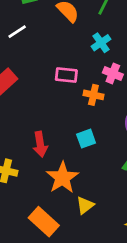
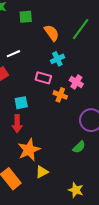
white line: (17, 32) -> (13, 54), moved
cyan cross: (101, 43) -> (57, 59), moved
cyan square: (86, 139) -> (21, 103), moved

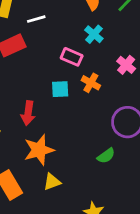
cyan cross: (57, 59) -> (94, 34), turned -32
pink cross: (76, 82) -> (126, 65), moved
cyan square: (21, 103) -> (60, 89), moved

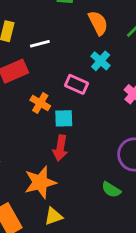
orange cross: (91, 83) -> (40, 103), moved
red arrow: (28, 113) -> (60, 148), moved
green semicircle: (106, 156) -> (111, 190), turned 66

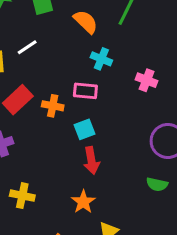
white line: (40, 44) -> (27, 47), moved
orange cross: (40, 103) -> (53, 106), moved
orange star: (40, 182) -> (83, 202), size x0.7

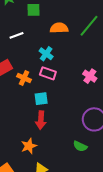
orange semicircle: (86, 22) -> (59, 28), turned -60
cyan cross: (101, 59) -> (46, 54), moved

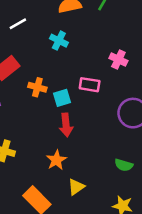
pink rectangle: (48, 73) -> (90, 85), moved
orange cross: (24, 78) -> (37, 87), moved
green semicircle: (80, 146) -> (124, 165), moved

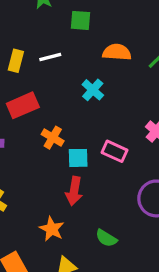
orange star: (56, 160) -> (52, 229), turned -30
green semicircle: (124, 165) -> (106, 238), moved

